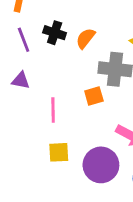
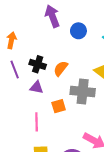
purple triangle: (21, 81) -> (37, 87), moved
orange square: (94, 96) -> (59, 106), moved

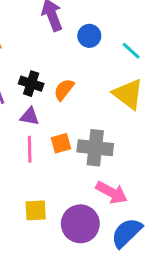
gray cross: (83, 92) -> (95, 148), moved
pink line: (37, 122) -> (30, 149), moved

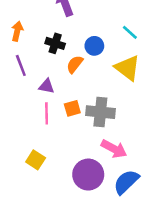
blue circle: (89, 36) -> (94, 46), moved
black cross: (31, 84) -> (55, 43), moved
yellow square: (36, 210) -> (36, 160), moved, turned 36

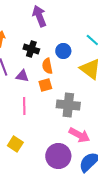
orange semicircle: (75, 64) -> (47, 66), turned -49
purple triangle: (47, 86) -> (22, 76), moved
orange square: (72, 108) -> (45, 85), moved

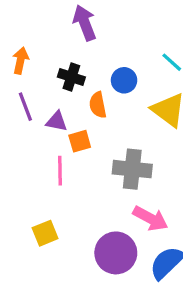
orange square: (45, 85) -> (80, 141), moved
yellow square: (15, 144) -> (45, 233), turned 35

